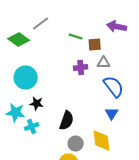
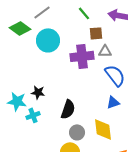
green line: (76, 36) -> (84, 13), moved, turned 32
purple cross: (81, 68) -> (82, 56), size x1.6
cyan circle: (26, 78) -> (48, 40), moved
blue triangle: (112, 114) -> (113, 102), turned 40

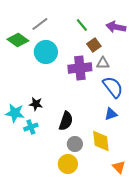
brown square: (96, 33) -> (94, 45), turned -32

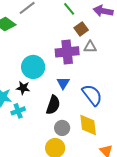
cyan circle: (46, 52) -> (33, 67), moved
blue semicircle: (113, 87) -> (92, 95), moved
blue triangle: (111, 114) -> (63, 83), moved, turned -40

